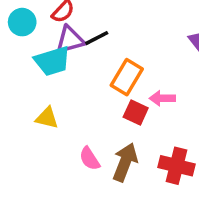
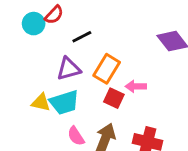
cyan circle: (22, 22) -> (34, 24), moved
purple triangle: (70, 40) -> (69, 69), moved
cyan trapezoid: (52, 61) -> (64, 102), moved

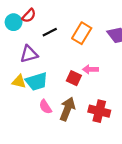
purple triangle: (69, 69) -> (29, 54), moved
orange rectangle: (107, 69) -> (82, 33), moved

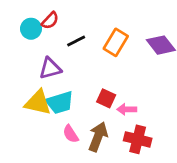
pink arrow: (90, 69) -> (127, 109), moved
yellow triangle: (19, 82) -> (38, 103), size x1.5

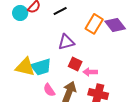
black line: (76, 41) -> (60, 11), moved
orange rectangle: (116, 42) -> (94, 24), moved
purple triangle: (50, 68) -> (66, 42), moved

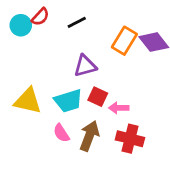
cyan trapezoid: (41, 67) -> (68, 101), moved

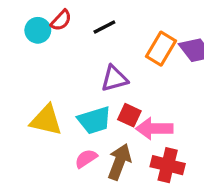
pink arrow: (119, 108) -> (154, 129), size x1.5
pink semicircle: (61, 133) -> (86, 158), turned 90

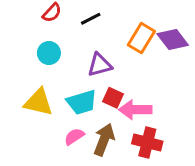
cyan circle: (38, 30) -> (49, 53), moved

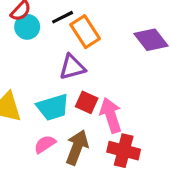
orange rectangle: (141, 38) -> (85, 32), moved, turned -64
cyan circle: (49, 53) -> (27, 27), moved
pink arrow: (135, 110) -> (111, 115), turned 72

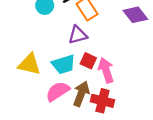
pink semicircle: (45, 144) -> (58, 91), size x1.5
red cross: (124, 151) -> (102, 101), moved

